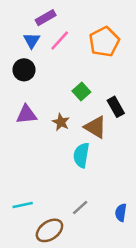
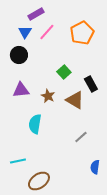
cyan semicircle: (81, 155) -> (35, 124), moved
gray line: (80, 207) -> (81, 137), moved

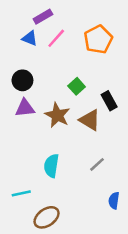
blue triangle: (25, 32) -> (30, 38), turned -40
black circle: (19, 55) -> (22, 80), moved
brown star: (48, 96) -> (57, 115), size x1.5
cyan semicircle: (35, 124) -> (51, 166), moved

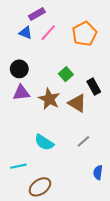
cyan semicircle: (51, 166) -> (44, 142), turned -66

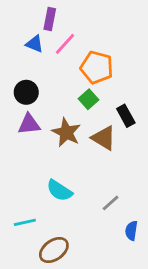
purple rectangle: (37, 14) -> (50, 19), turned -49
orange pentagon: (84, 34) -> (97, 67), moved, turned -30
gray line: (83, 141) -> (111, 203), moved

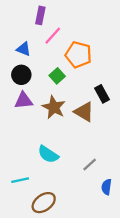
blue triangle: (35, 44) -> (24, 49), moved
green square: (88, 99) -> (57, 76), moved

